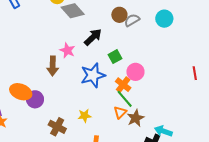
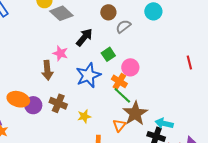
gray semicircle: (132, 20) -> (123, 26), moved
orange triangle: (120, 112) -> (119, 125), moved
brown star: (136, 118) -> (135, 113), size x1.4
brown cross: (57, 127) -> (58, 103), moved

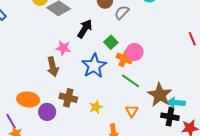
orange cross: (119, 81) -> (124, 59), moved
purple circle: (33, 105) -> (47, 112), moved
brown star: (135, 113) -> (160, 95), moved

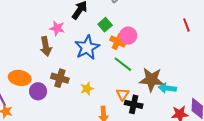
brown star: (160, 95) -> (151, 80), turned -30
black cross: (170, 117) -> (134, 104), moved

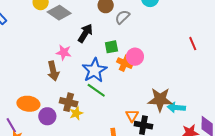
green square: (105, 25) -> (111, 47), turned 32
green line: (123, 64) -> (96, 90), moved
yellow star: (87, 89) -> (76, 113), moved

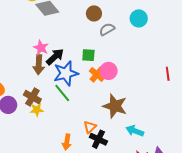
black arrow: (85, 33) -> (55, 57), moved
brown arrow: (53, 71) -> (39, 65), moved
brown star: (160, 100) -> (115, 106), moved

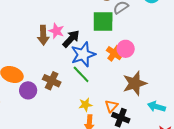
green square: (88, 55) -> (103, 21), moved, size x1.6
brown arrow: (39, 65) -> (43, 35), moved
brown star: (115, 106) -> (135, 83), turned -30
yellow star: (37, 110) -> (85, 105), moved

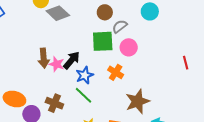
pink star: (56, 31) -> (57, 64), moved
pink circle: (126, 49) -> (129, 47), moved
blue star: (83, 54) -> (85, 75), size x0.7

